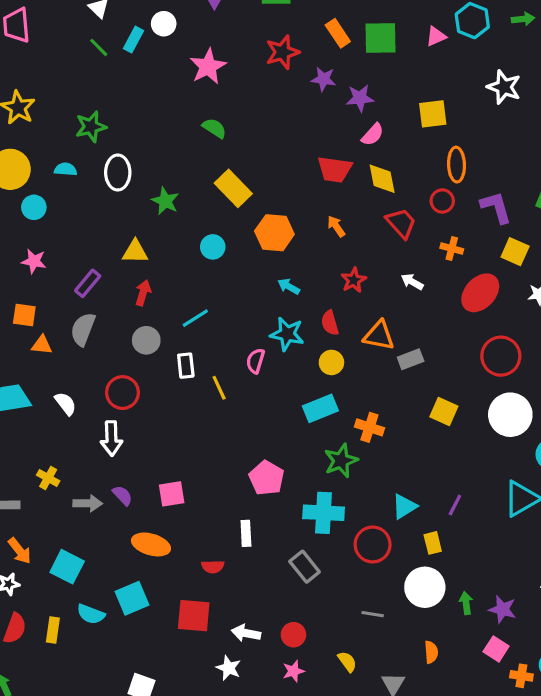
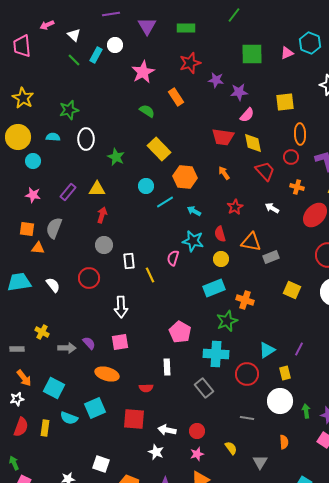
orange rectangle: (338, 33) -> (176, 97), moved
purple rectangle: (88, 283) -> (68, 192), moved
cyan line: (195, 318) -> (165, 202), moved
gray semicircle: (83, 329) -> (54, 228), moved
white arrow: (111, 438) -> (121, 307), moved

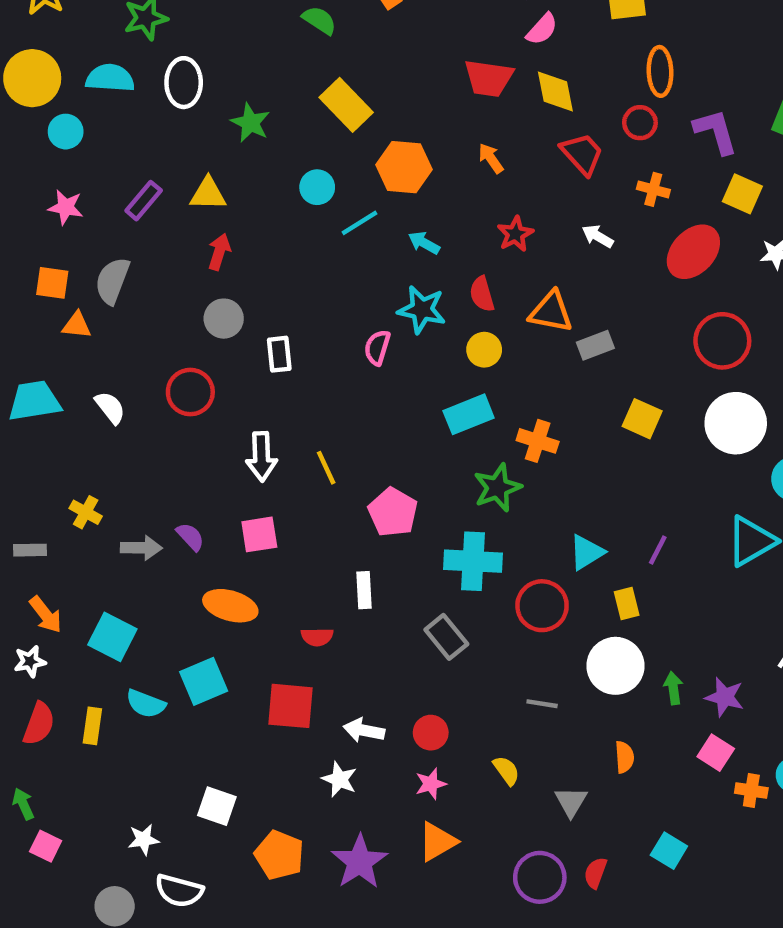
cyan semicircle: (53, 137) -> (110, 78), size x1.5
yellow line: (150, 275) -> (326, 468), moved

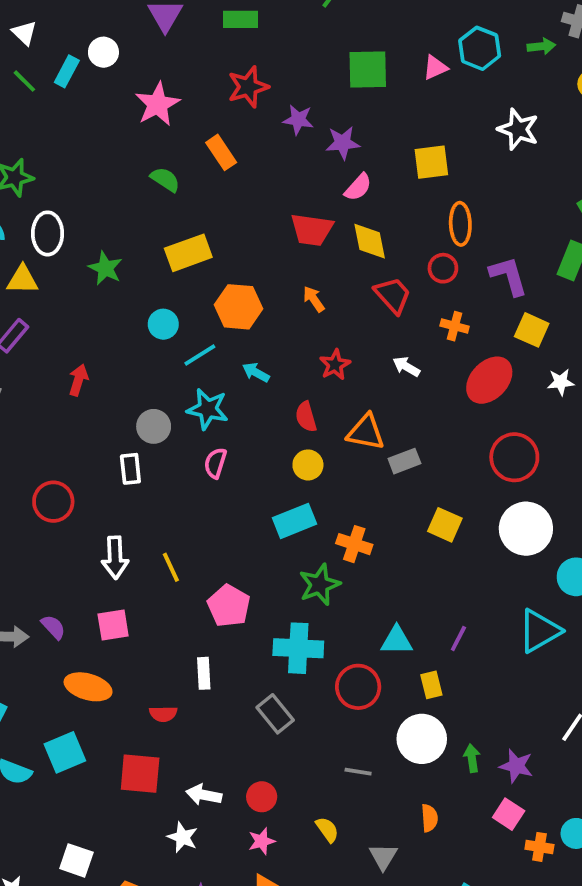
yellow rectangle: (346, 105) -> (188, 253), turned -66
yellow triangle: (208, 194) -> (22, 280), moved
cyan star: (422, 310) -> (208, 409), moved
gray circle: (224, 319) -> (154, 426), moved
cyan triangle: (587, 552) -> (397, 641), turned 32

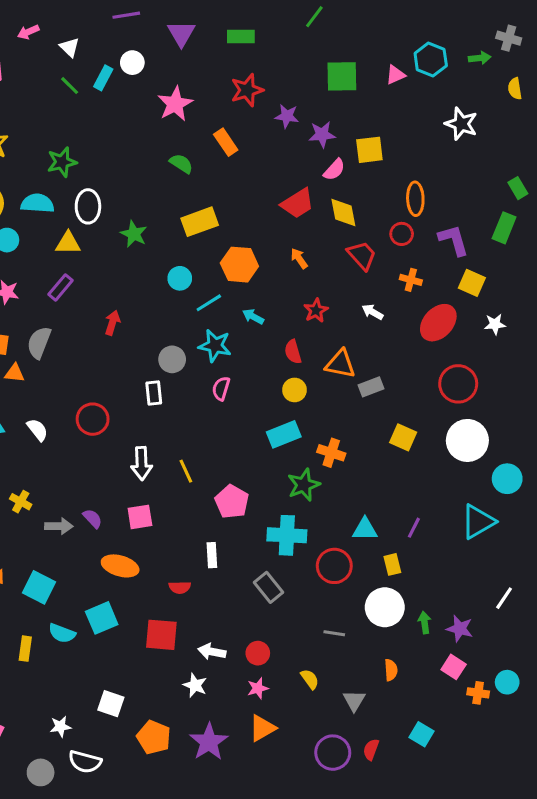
yellow square: (431, 162) -> (369, 150), moved
red trapezoid: (312, 230) -> (298, 203), turned -40

